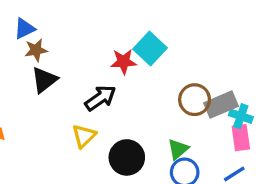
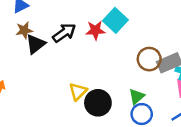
brown star: (36, 50) -> (24, 30), moved
black arrow: (100, 98) -> (64, 33), moved
yellow triangle: (84, 136) -> (78, 92), moved

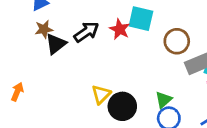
cyan square: (115, 20) -> (141, 19), turned -30
red star: (95, 30) -> (120, 29), turned 30
brown circle: (149, 59) -> (177, 41), moved

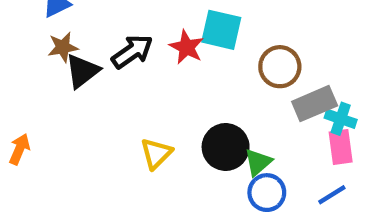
black circle: (122, 106) -> (226, 147), moved

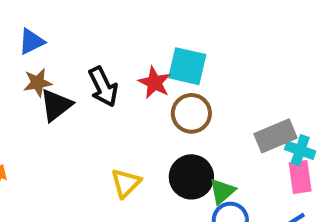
black arrow: (132, 52) -> (103, 87), turned 99
brown circle: (280, 67) -> (191, 113), moved

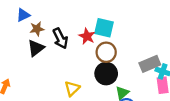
brown star: (38, 83) -> (37, 29), moved
black circle: (191, 177) -> (106, 74), moved

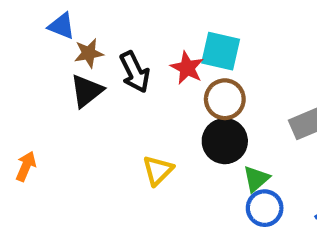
blue triangle: (23, 15) -> (62, 26), turned 48

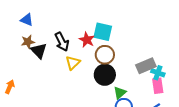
brown star: (89, 53) -> (28, 42), moved
black triangle: (87, 91) -> (39, 51), turned -36
yellow triangle: (158, 170) -> (73, 63), moved

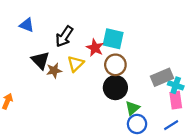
brown star: (28, 42) -> (54, 71), moved
black arrow: (62, 42) -> (64, 36), moved, turned 60
yellow triangle: (73, 63) -> (76, 64), moved

